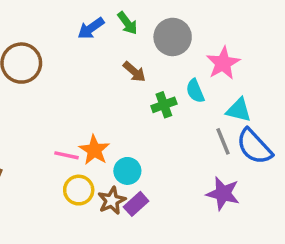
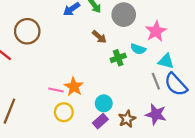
cyan semicircle: (195, 91) -> (138, 49), turned -48
cyan circle: (127, 171) -> (104, 103), moved
brown star: (112, 201) -> (127, 119), moved

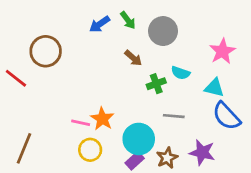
pink star: (156, 31) -> (222, 51), moved
gray line: (156, 81) -> (174, 116), moved, turned -63
cyan circle: (104, 103) -> (139, 139), size x1.5

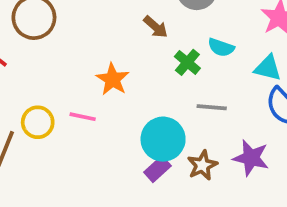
green cross: (156, 84) -> (187, 62), turned -30
orange star: (102, 119) -> (113, 79), moved
yellow circle: (90, 150) -> (38, 122), moved

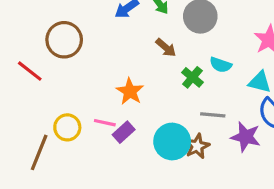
purple star: (251, 158) -> (246, 137), moved
brown star: (202, 165) -> (197, 146), moved
purple rectangle: (157, 169) -> (124, 132), moved

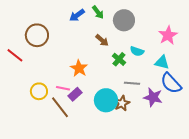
brown line: (39, 152) -> (60, 107), moved, turned -60

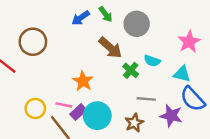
brown arrow: (102, 40) -> (110, 48), size x1.5
cyan circle: (106, 100) -> (97, 116), moved

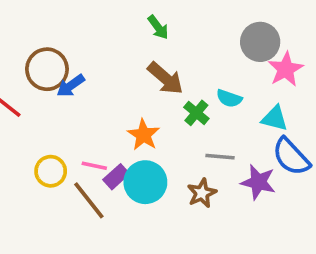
blue arrow: (81, 18) -> (71, 86), moved
gray circle: (137, 24) -> (260, 42), moved
orange star: (83, 81) -> (144, 135), moved

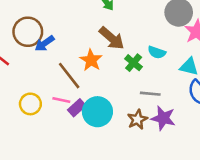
orange star: (144, 135) -> (91, 60), moved
purple star: (258, 182) -> (163, 118), moved
brown line: (89, 200) -> (69, 76), moved

